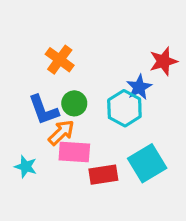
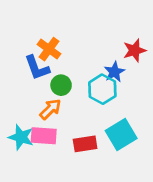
blue L-shape: (43, 110) -> (37, 68), moved
pink rectangle: (74, 152) -> (44, 136), moved
cyan star: (26, 167) -> (21, 137), size x1.4

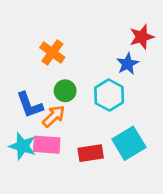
red star: (134, 50) -> (142, 37), moved
blue L-shape: (37, 68) -> (30, 105), moved
blue star: (114, 72) -> (127, 64), moved

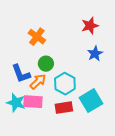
red star: (142, 37) -> (90, 26), moved
blue star: (127, 64) -> (95, 54), moved
cyan hexagon: (109, 95) -> (65, 84), moved

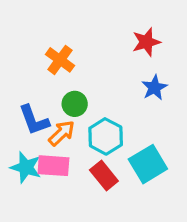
red rectangle: (64, 108) -> (104, 175), turned 60

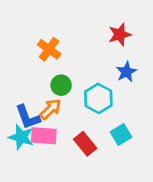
blue L-shape: (34, 120) -> (28, 117), moved
cyan hexagon: (106, 136) -> (98, 98), moved
cyan square: (148, 164) -> (121, 134), size x0.7

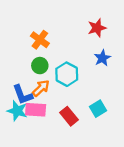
green circle: (61, 85) -> (40, 66), moved
cyan hexagon: (98, 98) -> (67, 74), moved

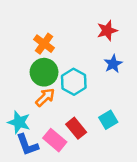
green circle: (40, 66) -> (44, 72), size x1.5
blue L-shape: (23, 95) -> (27, 145), moved
pink rectangle: (36, 110) -> (55, 140), moved, turned 36

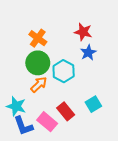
red star: (107, 31) -> (83, 32), moved, turned 30
blue star: (113, 64) -> (88, 53), moved

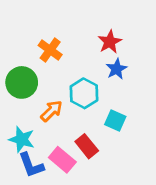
red star: (83, 32) -> (110, 42), turned 30
green circle: (38, 63) -> (22, 82), moved
cyan square: (93, 104) -> (115, 120), moved, turned -35

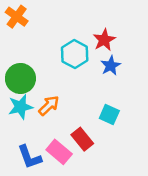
orange cross: (50, 50) -> (17, 17), moved
cyan hexagon: (84, 93) -> (75, 54), moved
cyan star: (22, 139) -> (20, 107), moved, turned -30

